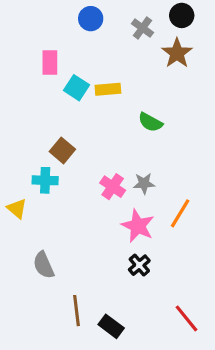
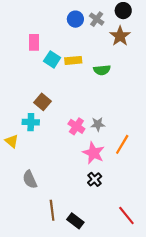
blue circle: (91, 19) -> (75, 19), moved
green semicircle: (150, 122) -> (102, 70), moved, turned -35

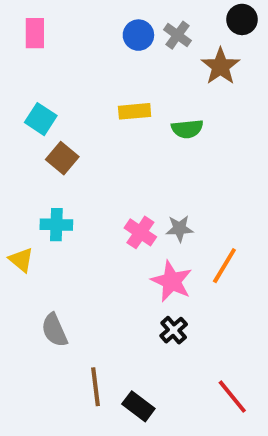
black circle: (123, 11) -> (242, 19), moved
pink rectangle: (34, 42) -> (35, 33), moved
cyan square: (52, 59) -> (41, 119), moved
brown square: (42, 102) -> (62, 158), moved

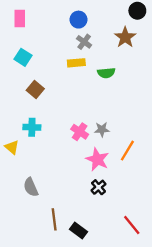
gray cross: (178, 35) -> (84, 42), moved
cyan square: (41, 119) -> (23, 57), moved

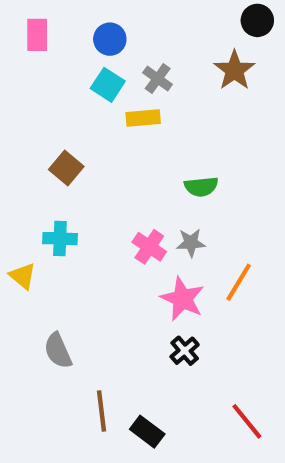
blue circle: (79, 20) -> (110, 39), moved
cyan square: (23, 57) -> (108, 85), moved
green semicircle: (106, 73) -> (201, 187), moved

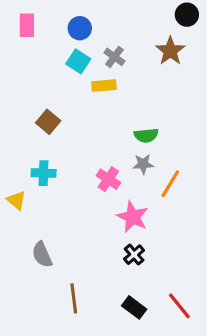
gray star: (191, 243) -> (143, 164), moved
orange line: (239, 282) -> (170, 184), moved
black rectangle: (147, 432) -> (134, 307), moved

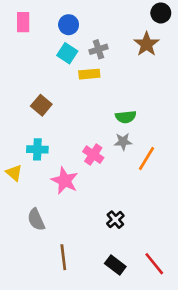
gray cross: (114, 57) -> (98, 49), turned 36
pink star: (133, 217) -> (65, 181), moved

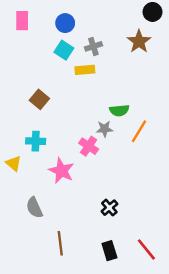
gray star: (123, 142) -> (105, 129), moved
orange line: (147, 158) -> (139, 131), moved
black rectangle: (115, 265) -> (109, 251), turned 36

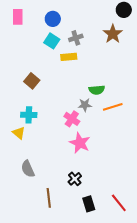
orange line: (139, 131) -> (113, 107), turned 42
yellow triangle: (13, 163) -> (19, 133), moved
pink star: (61, 171) -> (80, 143), moved
black cross: (109, 208) -> (75, 179), moved

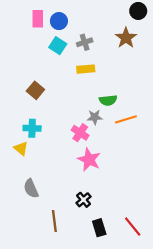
pink rectangle: (18, 17) -> (38, 19), moved
yellow rectangle: (69, 57) -> (86, 69), moved

